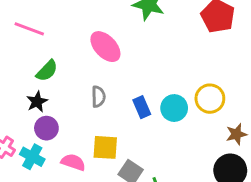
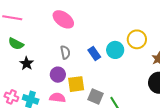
green semicircle: (47, 71) -> (16, 44), moved, turned 84
purple circle: (46, 128) -> (58, 75), moved

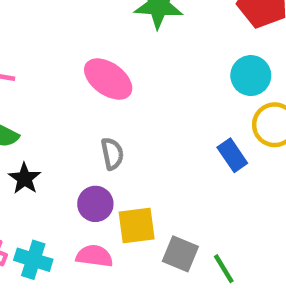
cyan circle: (115, 50) -> (251, 76), moved
blue rectangle: (94, 54) -> (232, 155), moved

